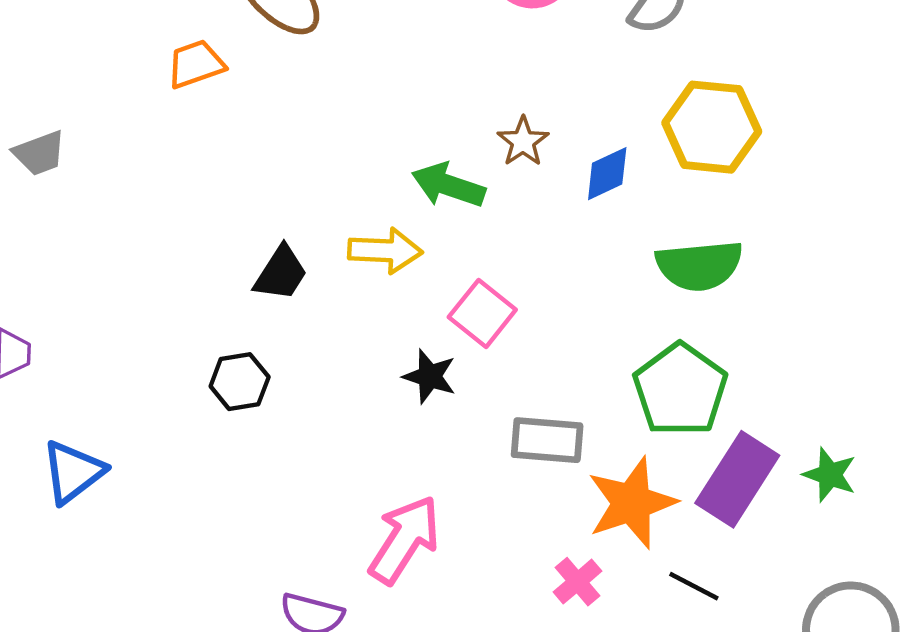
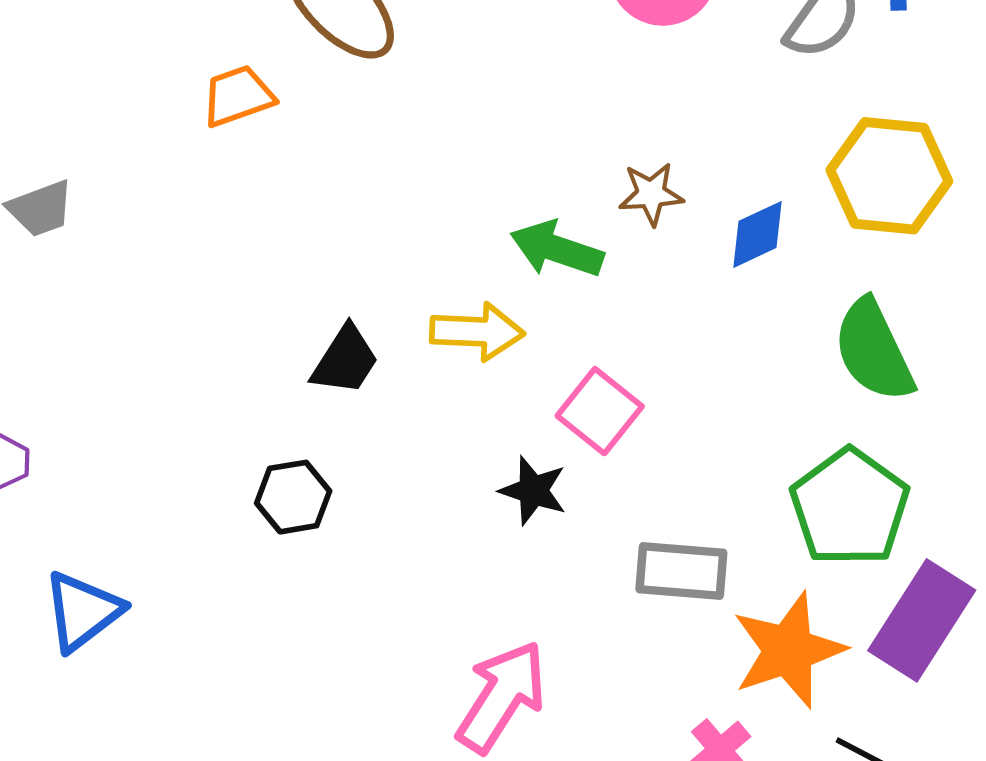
brown star: (523, 142) -> (651, 194), turned 30
green semicircle: (699, 265) -> (874, 350), turned 70

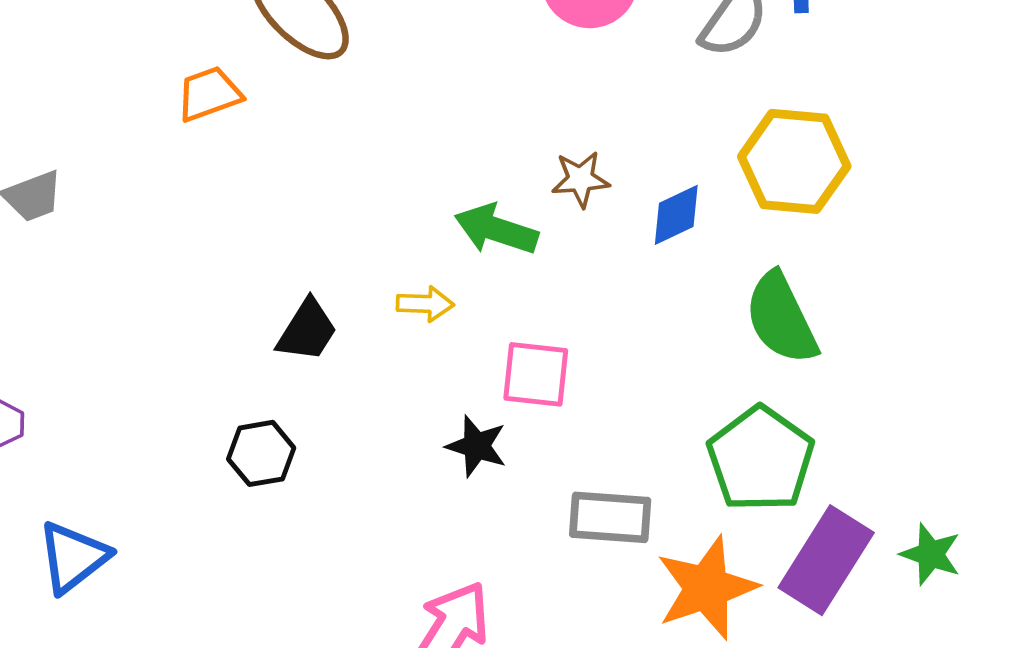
yellow arrow: (477, 332) -> (425, 304), size x0.7
pink square: (600, 411) -> (536, 374), turned -32

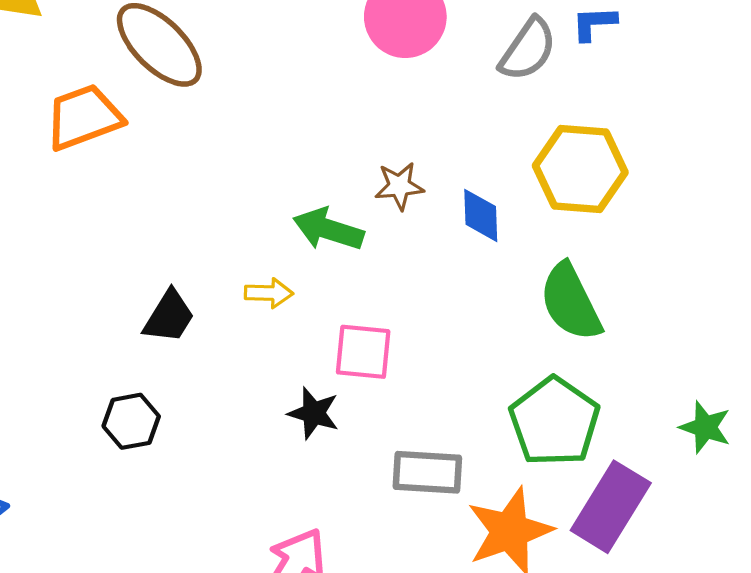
orange trapezoid: (209, 94) -> (84, 117), size x1.4
blue diamond: (676, 215) -> (481, 215), turned -66
green star: (931, 554) -> (705, 427), moved

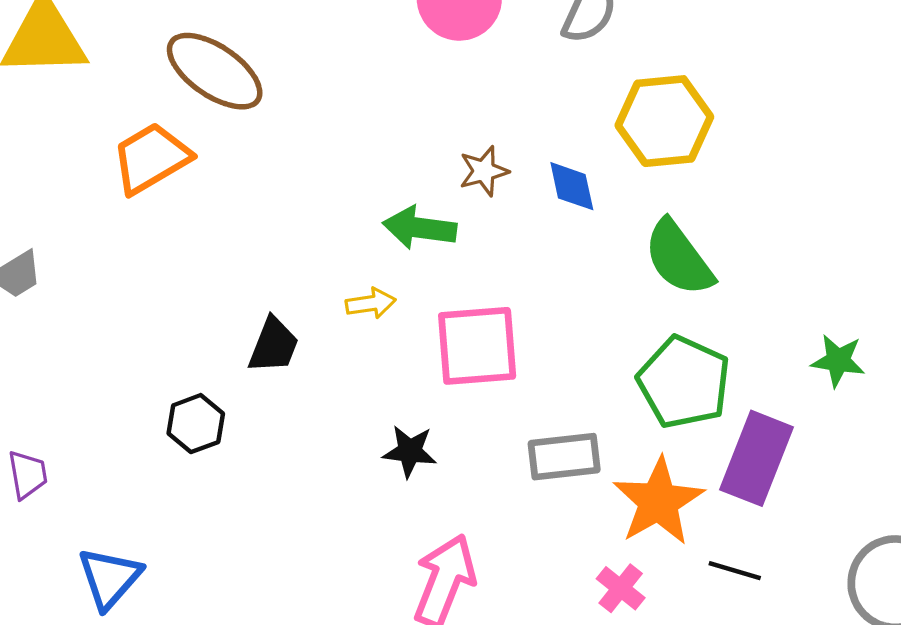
pink square: (363, 352) -> (477, 346), size x1.4
black star: (314, 413) -> (410, 451), moved
black hexagon: (131, 421) -> (196, 424), moved

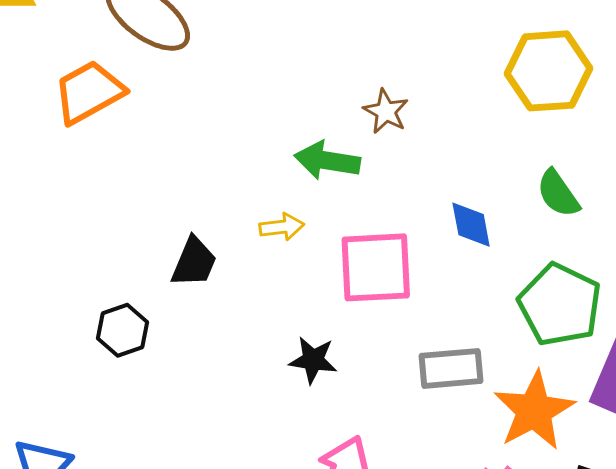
brown star: (484, 171) -> (386, 111), turned -30
blue diamond: (572, 186) -> (471, 225), moved
green semicircle: (679, 258) -> (558, 194), size x0.7

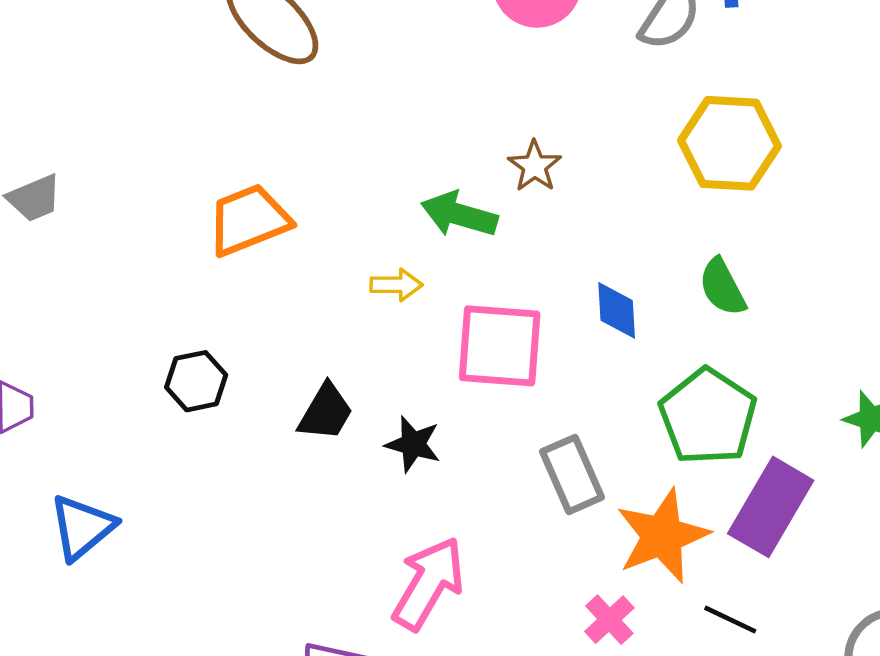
orange trapezoid: (89, 92) -> (249, 220), moved
black trapezoid: (194, 262) -> (326, 412), moved
gray rectangle: (451, 368) -> (572, 474), turned 64

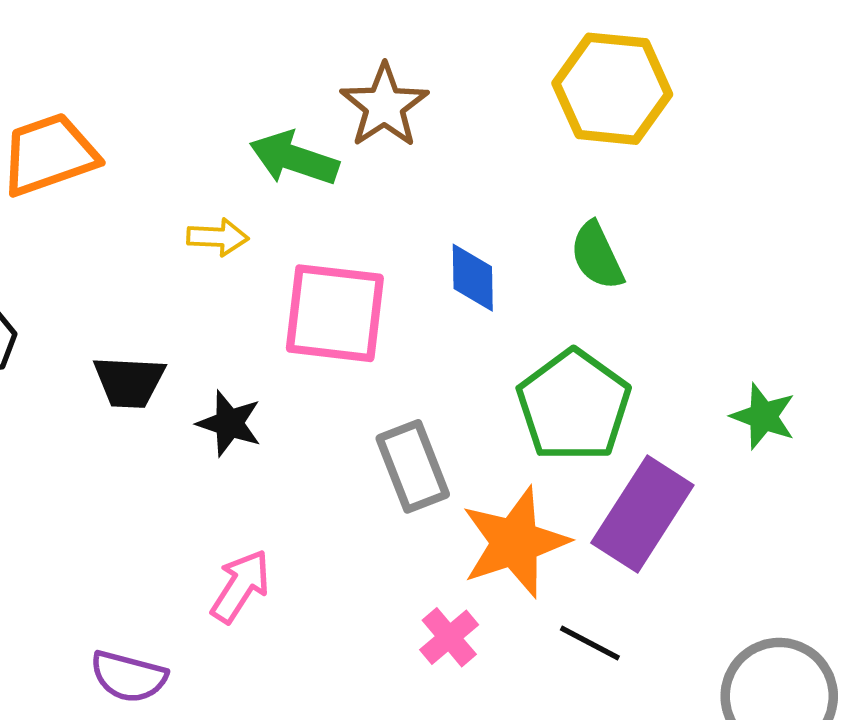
brown star: (535, 166) -> (384, 106), size x1.4
black trapezoid: (326, 412) -> (129, 382), turned 60
pink arrow: (428, 583) -> (240, 586), size x0.7

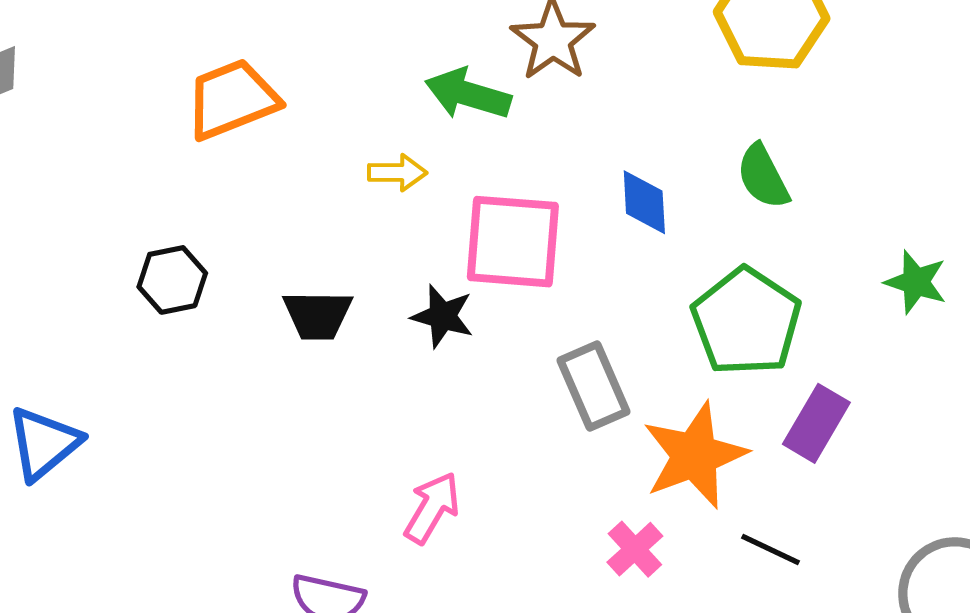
green star: (763, 416) -> (916, 282), moved
black star: (229, 423) -> (443, 316), moved
purple rectangle: (642, 514) -> (816, 423), size x0.7

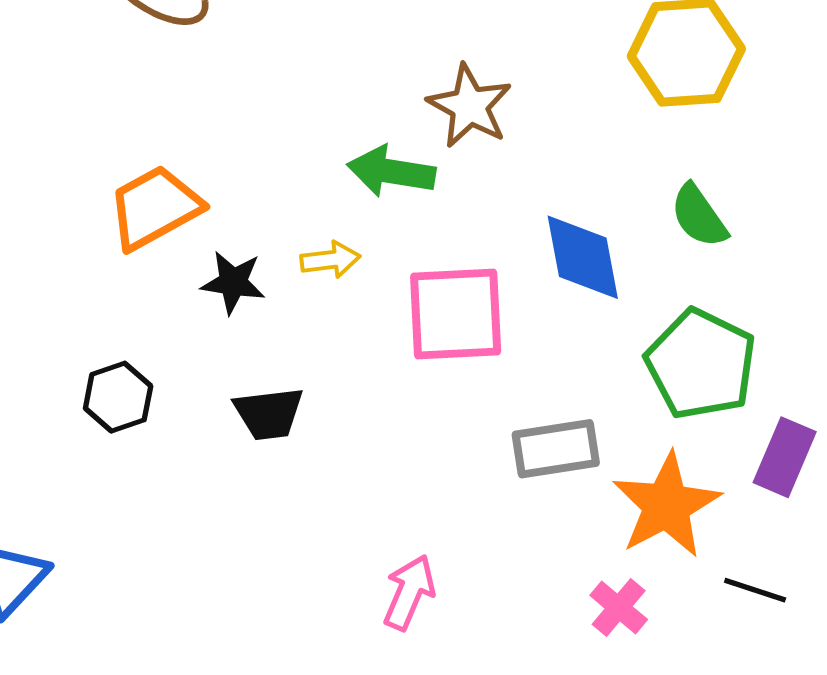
blue diamond: (644, 202) -> (583, 257), size x1.4
black star: (443, 316) -> (233, 282), moved
gray rectangle: (594, 386) -> (556, 449), turned -68

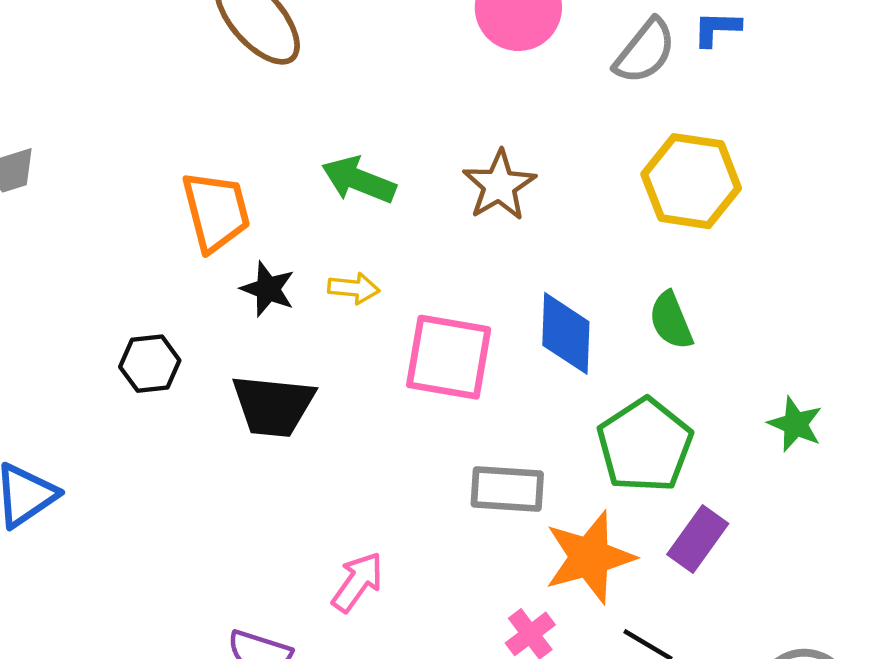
green arrow: (391, 171) -> (359, 180), moved
orange trapezoid: (155, 208) -> (216, 211), turned 92
black trapezoid: (269, 414) -> (273, 406), size x1.4

